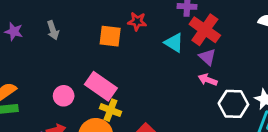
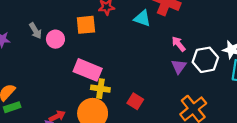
purple triangle: (207, 57) -> (179, 66), moved, turned 35
pink arrow: (208, 80) -> (179, 44), turned 42
pink circle: (64, 96) -> (55, 39), moved

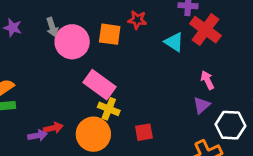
pink circle: (55, 39) -> (72, 42), size x1.6
white hexagon: (205, 60) -> (230, 125), moved
red square: (135, 101) -> (144, 132), turned 35

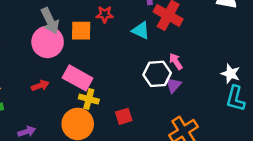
gray arrow: (52, 27) -> (50, 21), moved, size x1.5
white hexagon: (230, 125) -> (157, 74), moved
red arrow: (53, 128) -> (40, 86), moved

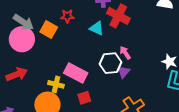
gray arrow: (50, 21) -> (23, 22), turned -30
orange square: (81, 31) -> (49, 30), turned 30
pink rectangle: (78, 78) -> (76, 73), moved
red arrow: (40, 86) -> (17, 74), size x1.5

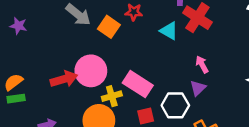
pink circle: (22, 39) -> (91, 71), moved
white hexagon: (110, 63) -> (175, 105), moved
yellow cross: (56, 84) -> (112, 96), turned -35

